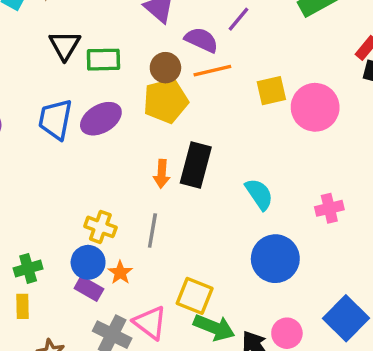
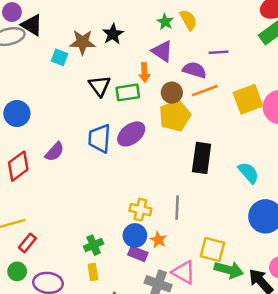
purple line: (238, 19) -> (219, 52), turned 54
yellow square: (271, 91) -> (248, 99), size x1.4
orange arrow: (162, 174) -> (144, 72), moved

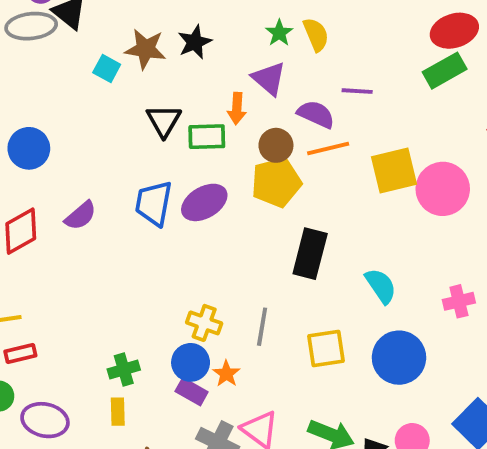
red rectangle: (27, 243) -> (20, 354), turned 30
yellow square: (212, 249) -> (326, 348), moved, turned -30

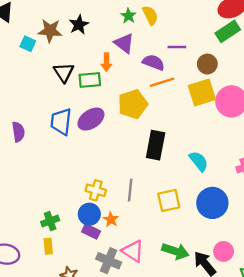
brown circle: (276, 145) -> (207, 64), moved
purple semicircle: (81, 216) -> (18, 132), turned -54

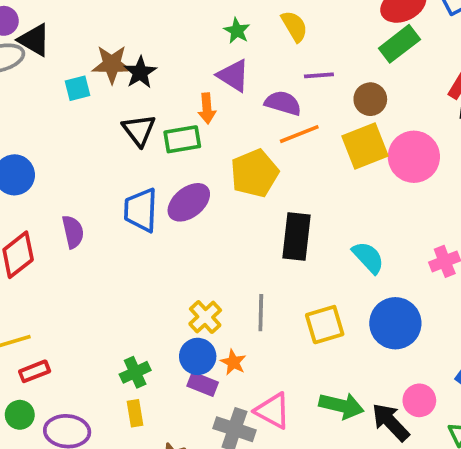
yellow semicircle: (150, 15) -> (294, 26), moved
black star: (79, 25) -> (140, 72), moved
cyan square: (28, 44) -> (78, 88), turned -35
yellow cross: (96, 190) -> (205, 317), turned 36

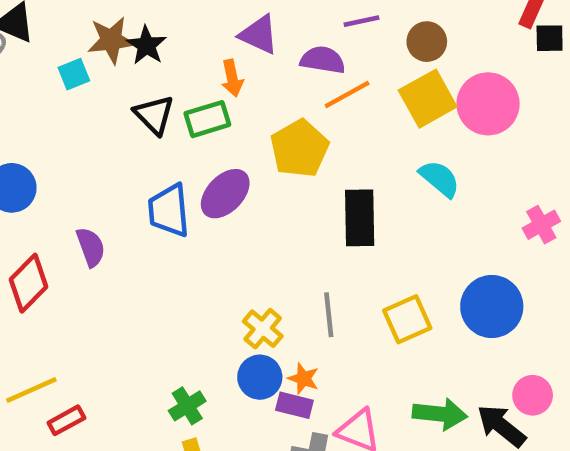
cyan semicircle: (368, 257) -> (440, 179), moved
purple rectangle: (203, 384) -> (294, 405), moved

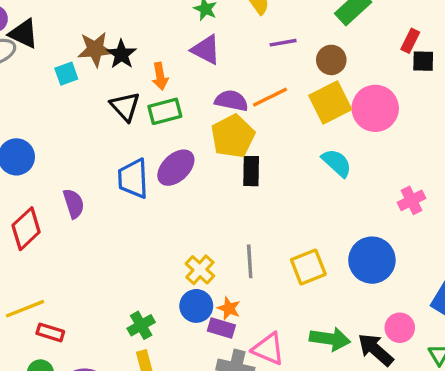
purple semicircle: (323, 60) -> (231, 101), moved
orange arrow: (232, 78) -> (160, 76), moved
black rectangle: (360, 218) -> (251, 171), moved, size x0.7
red rectangle: (66, 420) -> (50, 332), turned 44

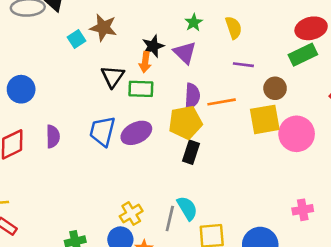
black star: (121, 54) -> (153, 46), moved
cyan square: (66, 74) -> (77, 39), turned -30
purple semicircle: (231, 101) -> (192, 96), turned 65
cyan semicircle: (337, 163) -> (187, 208), moved

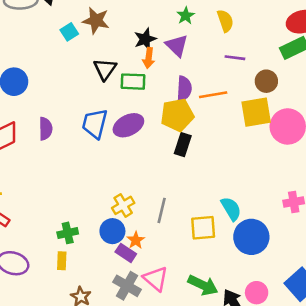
orange arrow: (145, 62) -> (149, 58), moved
cyan semicircle: (187, 208) -> (231, 209), moved

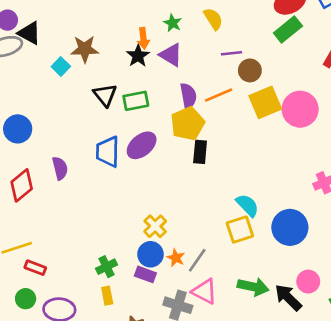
orange arrow: (149, 58) -> (143, 38), moved
brown circle: (266, 81) -> (250, 70), moved
cyan semicircle: (231, 209) -> (247, 205), moved
gray line: (162, 210) -> (197, 260), moved, turned 35
purple rectangle: (126, 253) -> (145, 274), moved

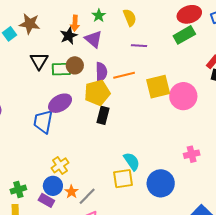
brown circle: (250, 70) -> (75, 65), moved
blue trapezoid: (108, 152) -> (43, 122), moved

